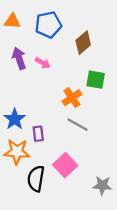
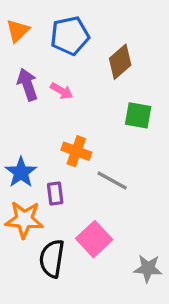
orange triangle: (12, 21) -> (18, 31), turned -48
orange cross: (72, 98) -> (76, 151), moved, turned -36

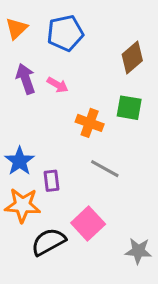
brown diamond: (120, 62) -> (132, 57), moved
orange cross: (76, 151) -> (90, 123), moved
black semicircle: (52, 259) -> (48, 242), turned 52

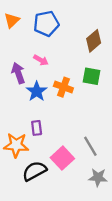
purple arrow: (26, 79) -> (18, 73), moved
blue star: (20, 161) -> (37, 91), moved
gray line: (105, 169) -> (90, 146), moved, turned 30

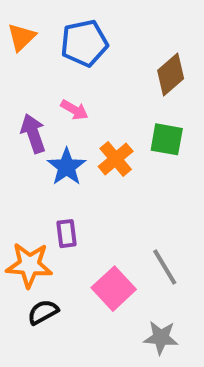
orange cross: (63, 87) -> (116, 159), turned 30
black semicircle: (34, 171) -> (43, 312), moved, size x0.7
gray star: (98, 177) -> (161, 338), moved

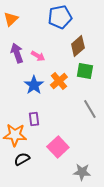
blue pentagon: (84, 43) -> (60, 17), moved
brown diamond: (171, 75) -> (78, 46), moved
purple arrow: (33, 133) -> (17, 53), moved
gray line: (165, 267) -> (90, 109), moved

